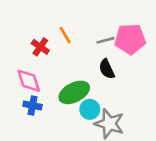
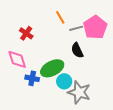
orange line: (65, 35) -> (60, 17), moved
pink pentagon: (130, 39) -> (95, 27), turned -30
blue cross: (33, 105) -> (32, 78), moved

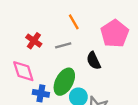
gray line: (76, 28) -> (63, 45), moved
green ellipse: (52, 68) -> (64, 82), turned -35

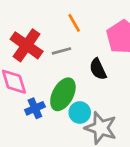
red cross: (34, 41) -> (27, 45), size x1.6
blue cross: (41, 93) -> (35, 108), turned -35

